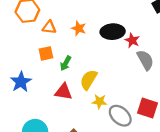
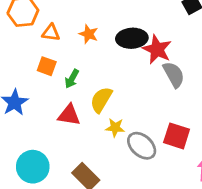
red star: (132, 40) -> (157, 49), size x1.5
orange square: (46, 53) -> (47, 66), turned 32

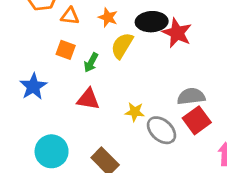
gray semicircle: (174, 75) -> (191, 96), moved, turned -68
yellow semicircle: (101, 100) -> (122, 46), moved
red square: (177, 136) -> (197, 120), turned 36

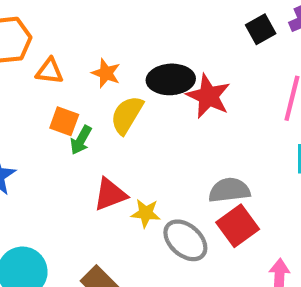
orange square: (66, 50) -> (64, 121), moved
red triangle: (88, 99) -> (110, 194), moved, turned -30

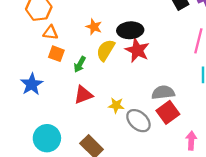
orange triangle: (50, 71) -> (50, 33), moved
red star: (208, 96) -> (137, 50), moved
orange square: (64, 121) -> (56, 54), moved
red triangle: (110, 194) -> (83, 95), moved

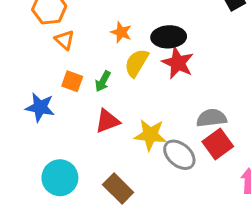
orange triangle: (50, 33) -> (65, 40), turned 35
orange square: (56, 54) -> (72, 81), moved
blue star: (32, 84) -> (40, 107), turned -30
yellow star: (116, 105) -> (150, 135), size x1.5

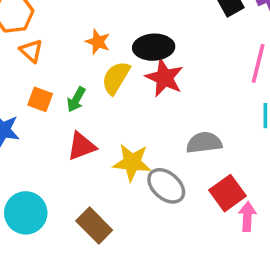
red square: (218, 144) -> (227, 193), moved

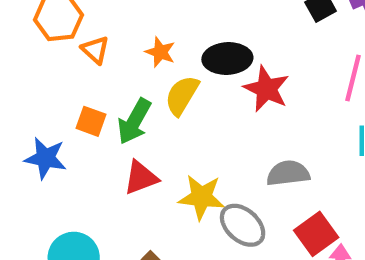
orange triangle: (31, 51) -> (95, 50), moved
red star: (164, 78) -> (266, 89), moved
green arrow: (76, 99) -> (134, 121), size x1.5

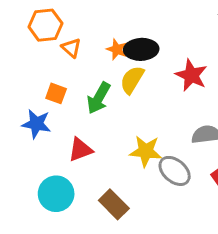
black ellipse: (227, 59) -> (141, 49), moved
orange square: (91, 121) -> (56, 93), moved
red triangle: (141, 178) -> (80, 150), moved

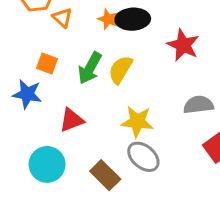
yellow semicircle: (132, 80) -> (120, 70), moved
gray ellipse: (175, 171) -> (143, 157), moved

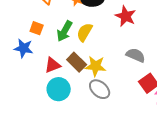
gray semicircle: (198, 105) -> (136, 55), turned 30
cyan circle: (47, 164) -> (59, 89), moved
brown rectangle: (105, 175) -> (77, 62), moved

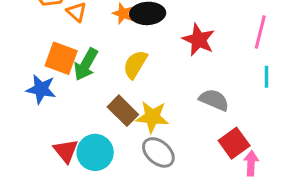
orange square: (37, 28) -> (61, 58), size x1.5
green arrow: (65, 31) -> (86, 64), moved
red triangle: (53, 65) -> (66, 151), moved, turned -48

